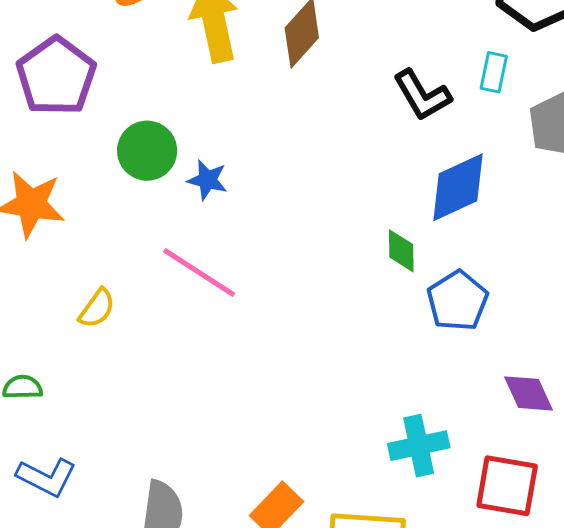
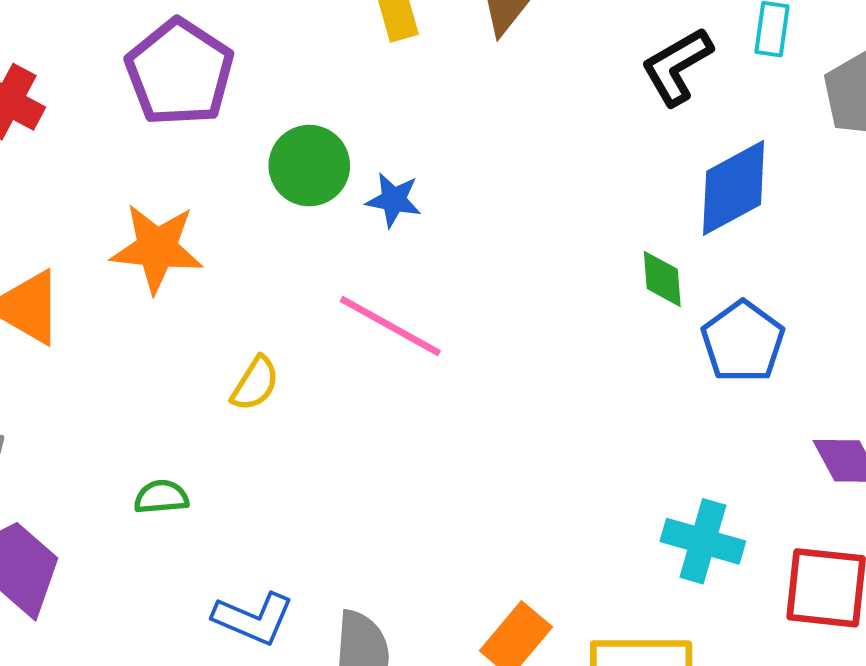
black L-shape: (422, 95) -> (677, 66), turned 94
cyan cross: (419, 446) -> (703, 541), turned 32
blue L-shape: (47, 477) -> (253, 618), moved

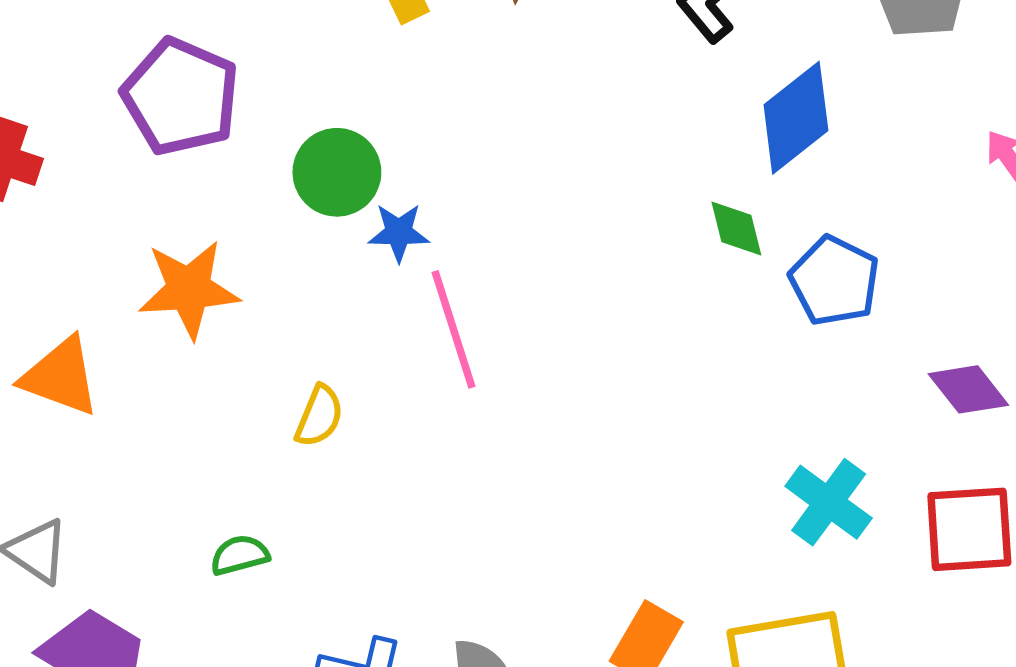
blue star: (394, 200) -> (399, 232), moved
pink line: (390, 326) -> (454, 329), turned 53
cyan cross: (703, 541) -> (829, 502), turned 30

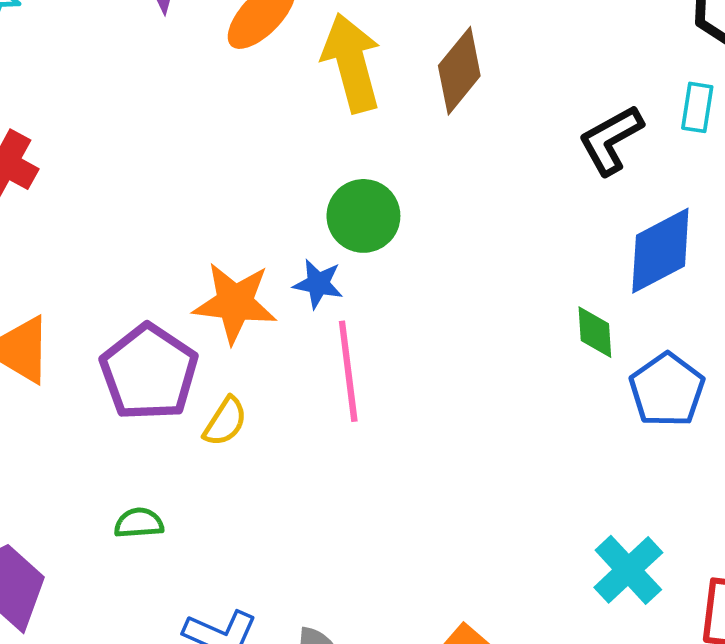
purple pentagon: (181, 97) -> (149, 372), moved
green circle: (337, 172) -> (363, 216), moved
orange star: (189, 289) -> (235, 303), moved

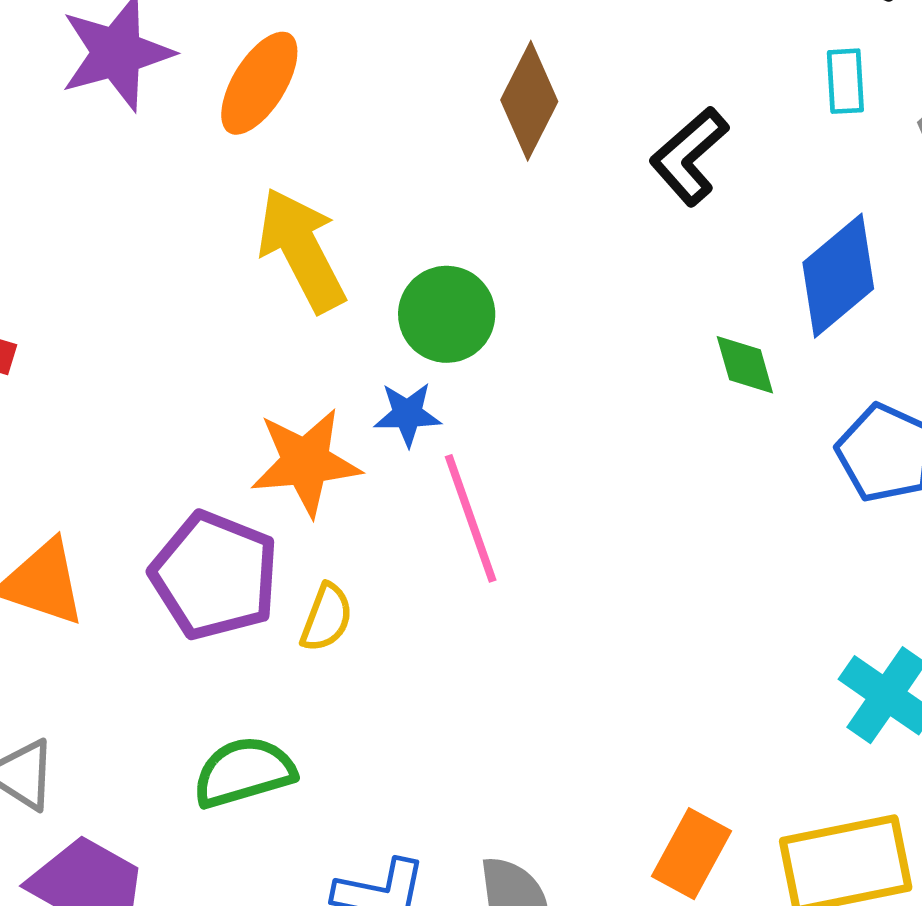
yellow arrow: (352, 63) -> (302, 250), moved
black L-shape: (611, 140) -> (689, 156), moved
green diamond: (595, 332) -> (745, 365), moved
green semicircle: (139, 523) -> (244, 772), size x1.6

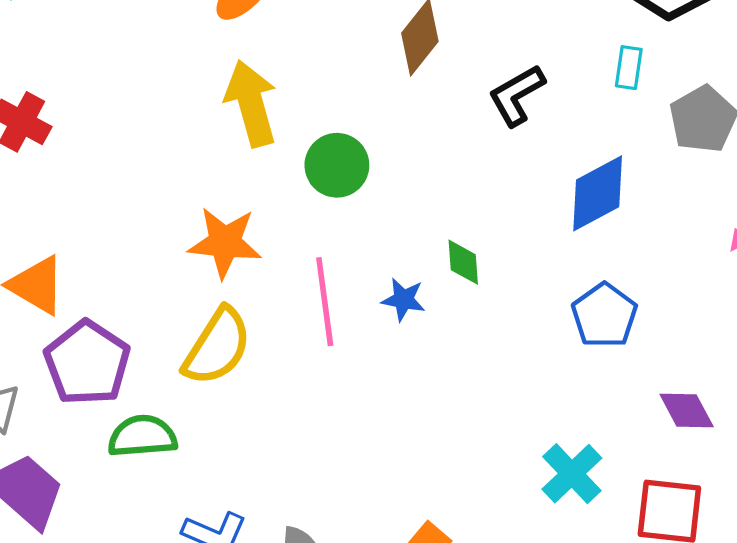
green diamond: (745, 365) -> (463, 262), moved
blue star: (407, 414) -> (403, 300), moved
purple pentagon: (215, 575) -> (87, 363), moved
yellow semicircle: (326, 618) -> (217, 347), size x1.8

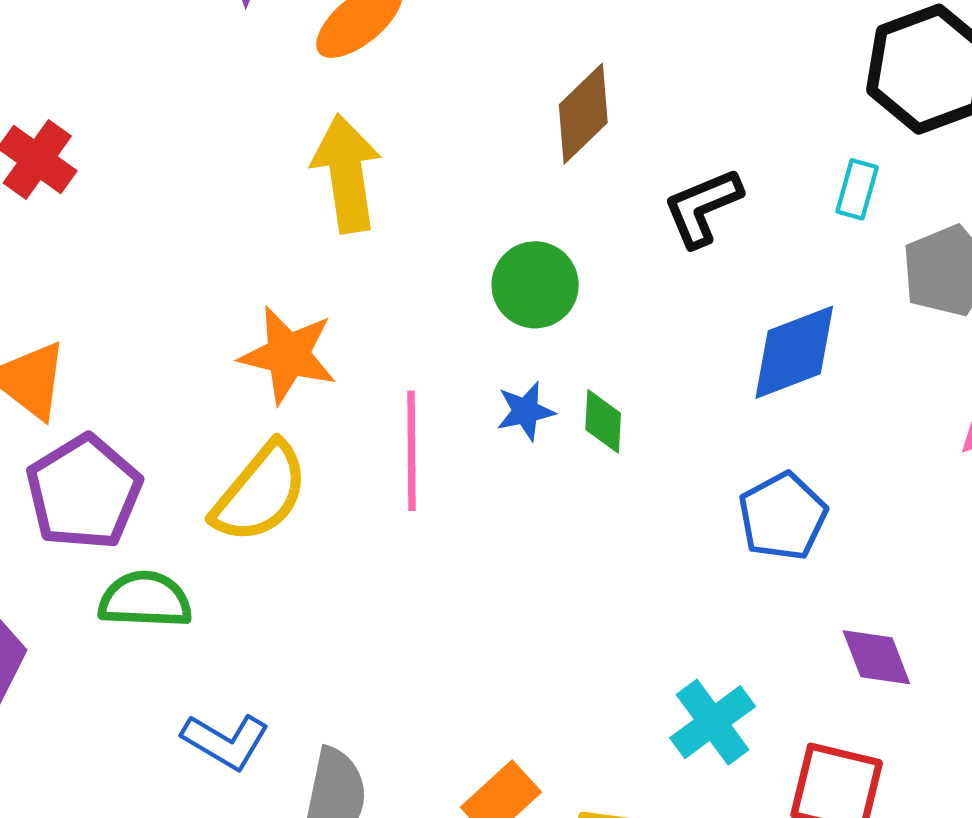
green circle: (337, 165) -> (535, 285), moved
blue star: (403, 300) -> (525, 411), moved, turned -30

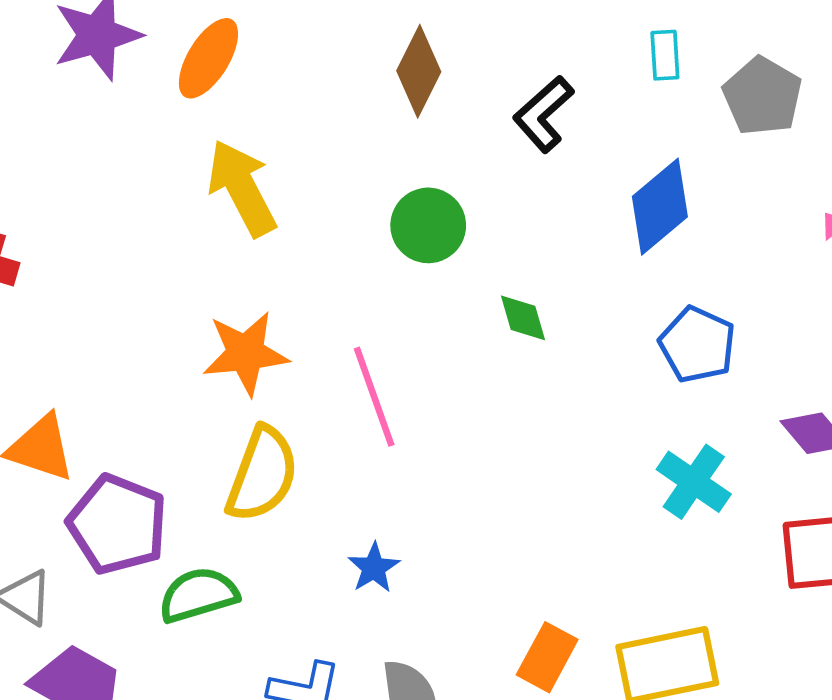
blue star: (525, 411) -> (374, 568), moved
cyan cross: (713, 722) -> (694, 482), moved

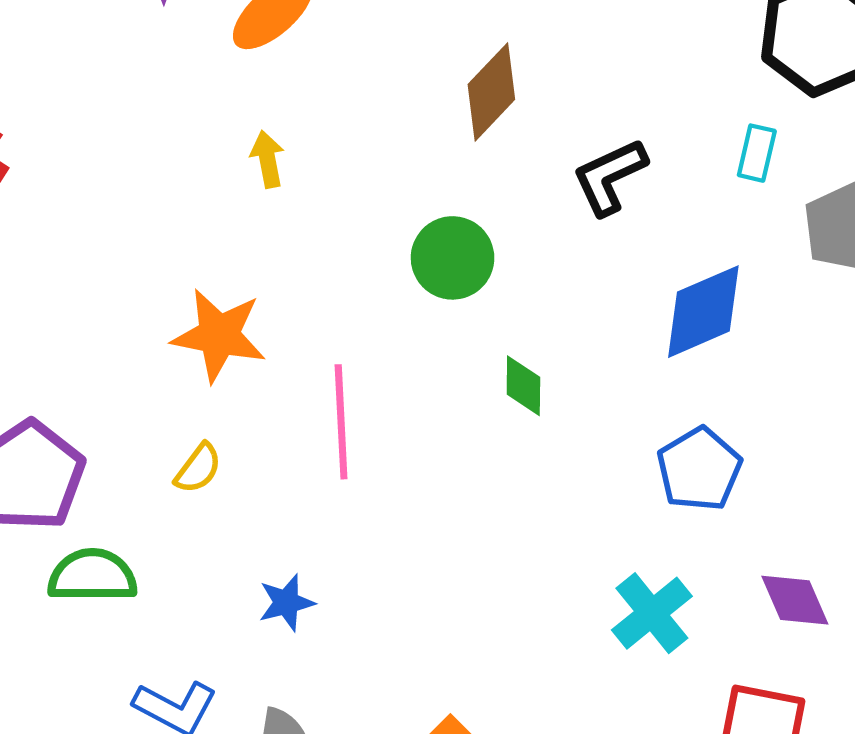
yellow arrow: (242, 188) -> (267, 159), size x0.5
yellow semicircle: (262, 474) -> (198, 468), size x0.5

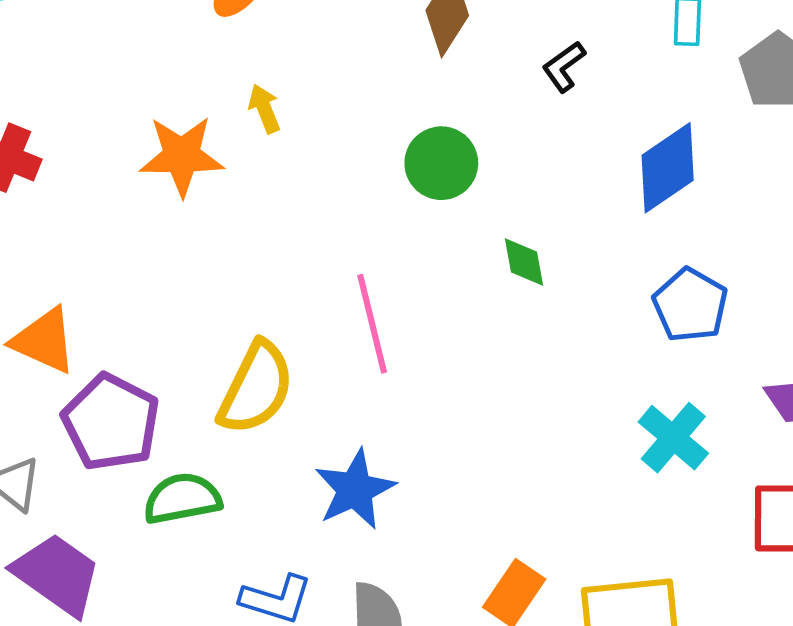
black L-shape: (610, 177) -> (564, 67), size x0.7
orange star: (219, 335) -> (182, 156), moved
yellow semicircle: (198, 468) -> (256, 388), size x2.0
blue star: (286, 603) -> (355, 489), size x1.6

